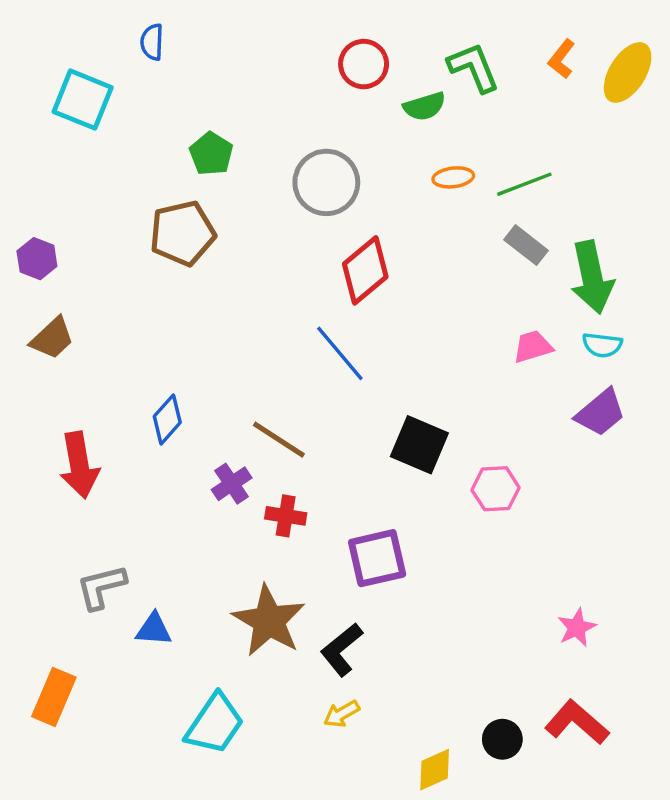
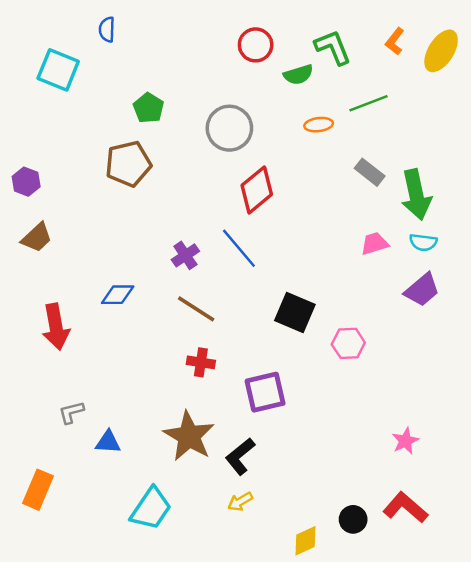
green line: (524, 184) -> (369, 103), moved
blue diamond: (167, 419) -> (118, 295), turned 48
purple cross: (232, 484) -> (185, 255), moved
gray L-shape: (101, 587) -> (71, 412), size x0.7

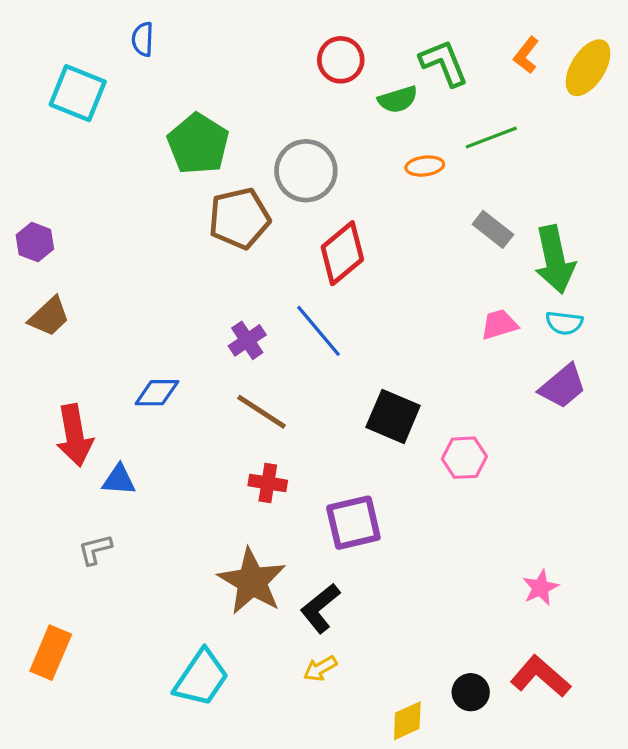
green pentagon: (149, 108) -> (198, 144), size x1.5
brown pentagon: (128, 164) -> (239, 218), moved
blue triangle: (108, 442) -> (119, 480), moved

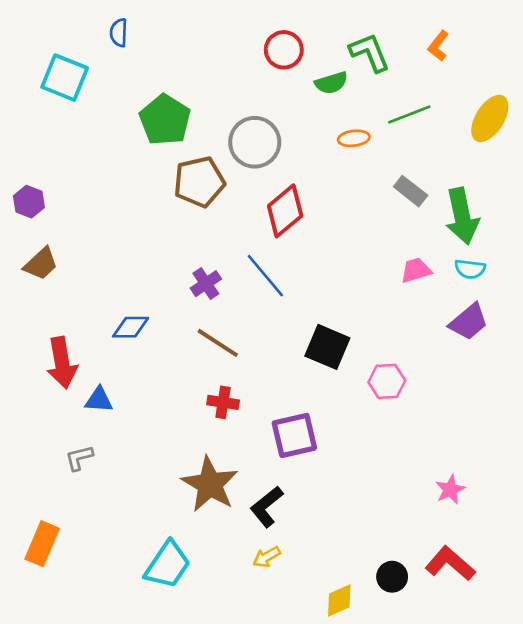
yellow ellipse: (588, 68) -> (490, 118), moved

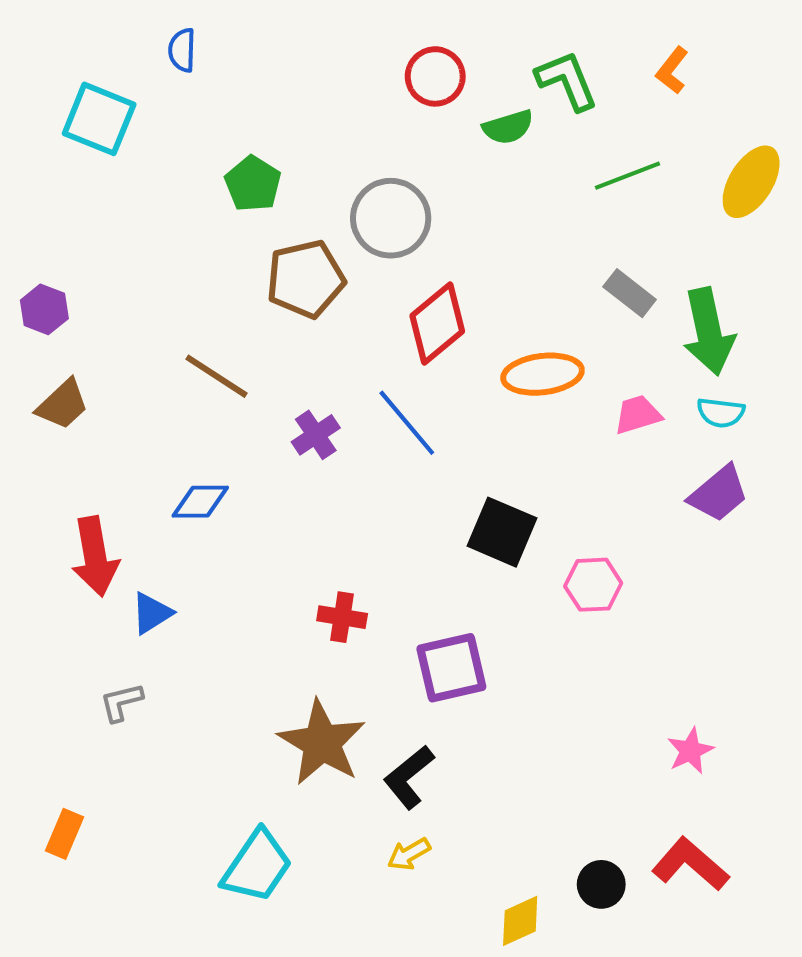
green pentagon: (165, 120) -> (253, 184), size x0.7
orange ellipse: (354, 138) -> (543, 374), moved, size x1.6
brown line: (218, 343) -> (216, 376), moved
blue triangle: (99, 400) -> (152, 613), turned -36
orange rectangle: (42, 544) -> (65, 834), size x0.7

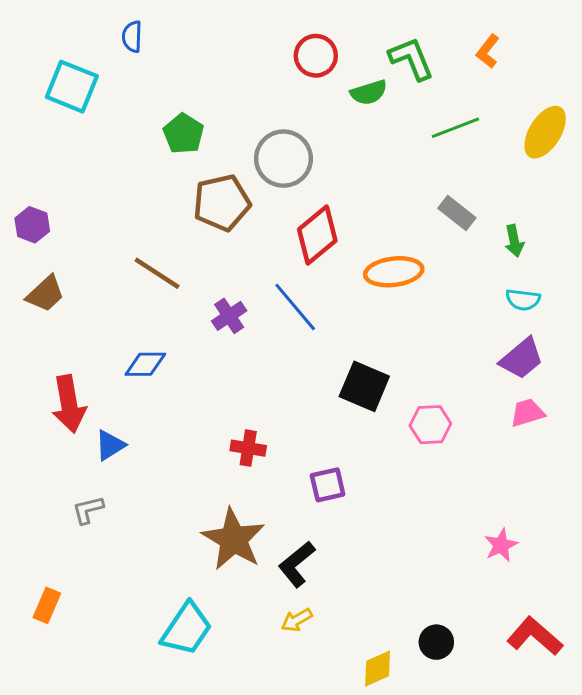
green arrow: (709, 332) -> (514, 241), size x0.5
pink trapezoid: (638, 415) -> (527, 413), moved
purple square: (451, 668) -> (328, 485), size x0.7
red L-shape: (690, 864) -> (535, 636), moved

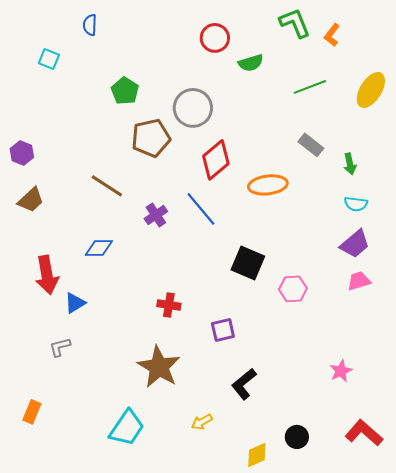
green L-shape: (411, 59) -> (295, 23), moved
cyan square: (72, 87) -> (49, 59), size x0.6
black L-shape: (297, 564) -> (244, 384), moved

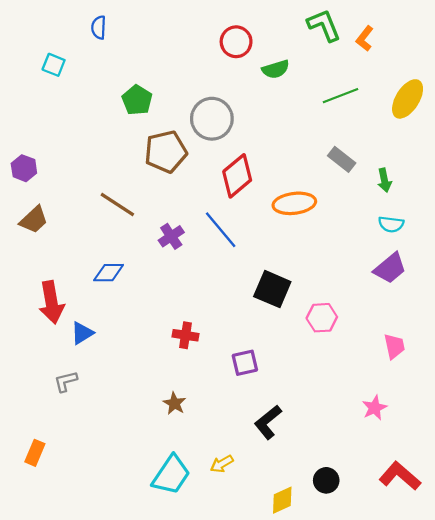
pink trapezoid: (359, 281) -> (394, 346), moved, turned 95
brown star: (159, 367) -> (174, 403), size x0.5
cyan trapezoid: (127, 428) -> (171, 475), moved

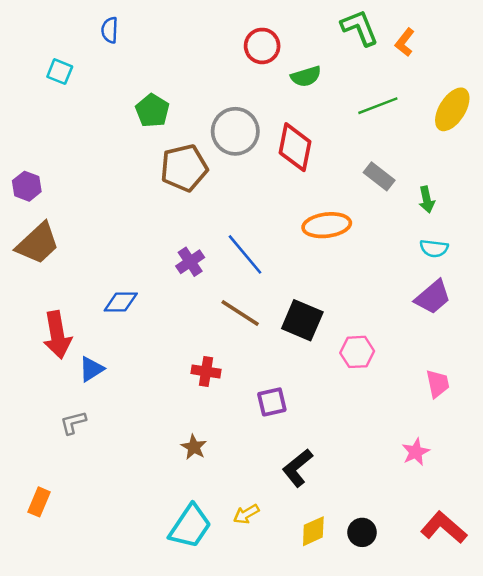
red diamond: (237, 176) -> (295, 147), moved, turned -39
brown line: (117, 204) -> (240, 313), moved
brown trapezoid: (34, 220) -> (38, 243), size x1.4
yellow diamond: (282, 500) -> (313, 531), moved

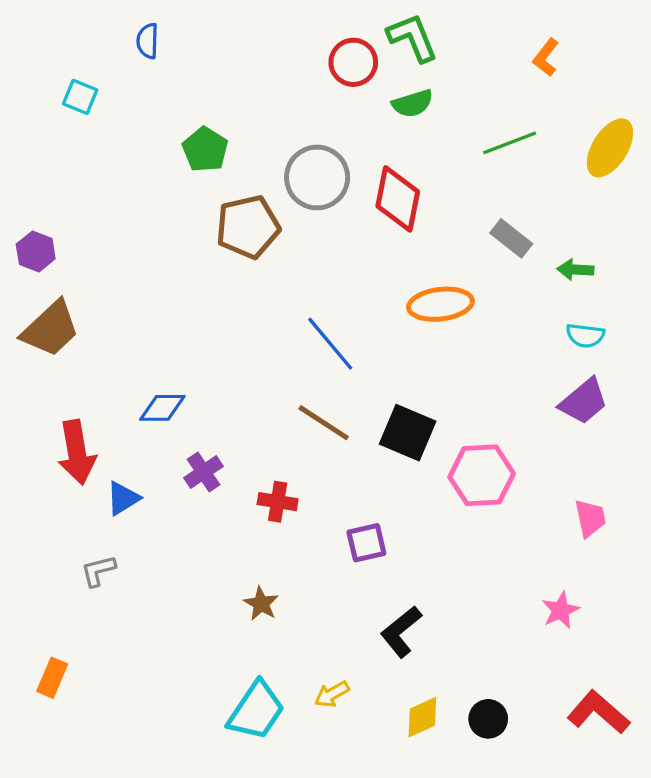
green L-shape: (360, 28) -> (413, 38), moved
green arrow: (427, 200) -> (575, 270), turned 105
purple cross: (190, 262) -> (204, 472), moved
pink hexagon: (357, 352) -> (482, 475), size x1.4

